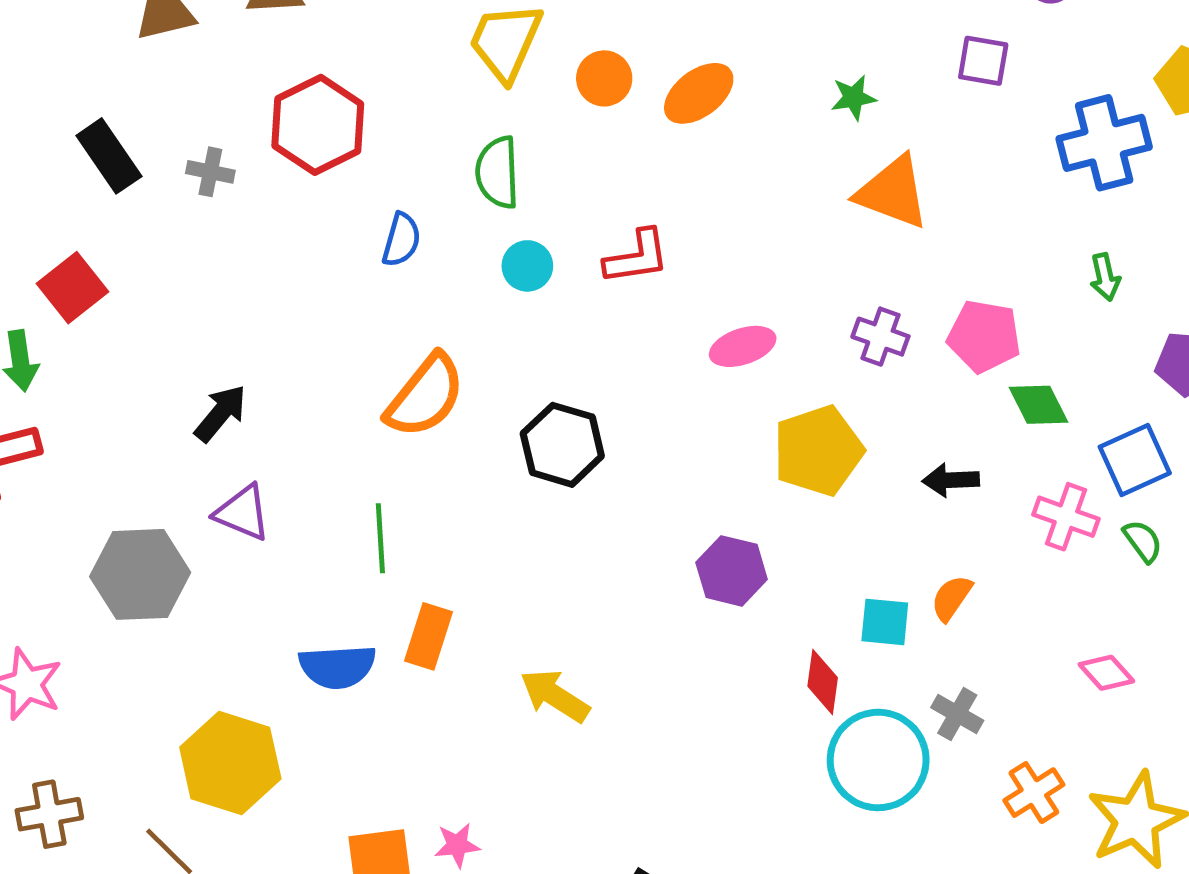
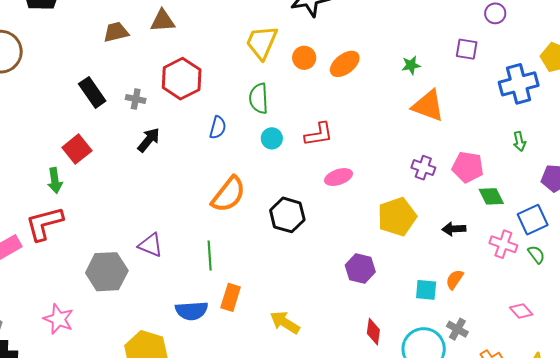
pink ellipse: (743, 346) -> (338, 177), moved
black arrow: (221, 413) -> (149, 140), moved
red diamond: (823, 682) -> (373, 332), moved

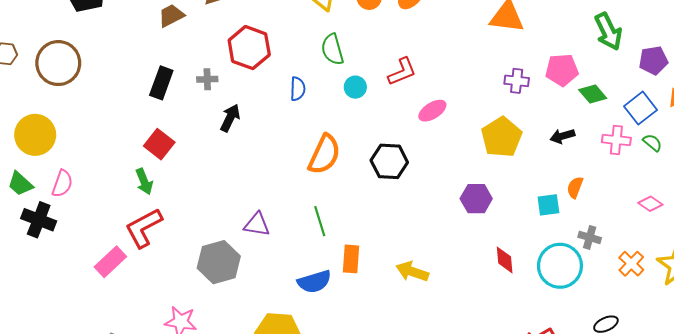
black rectangle: (92, 92) -> (161, 83), turned 68
green arrow: (519, 141) -> (608, 31), size x1.8

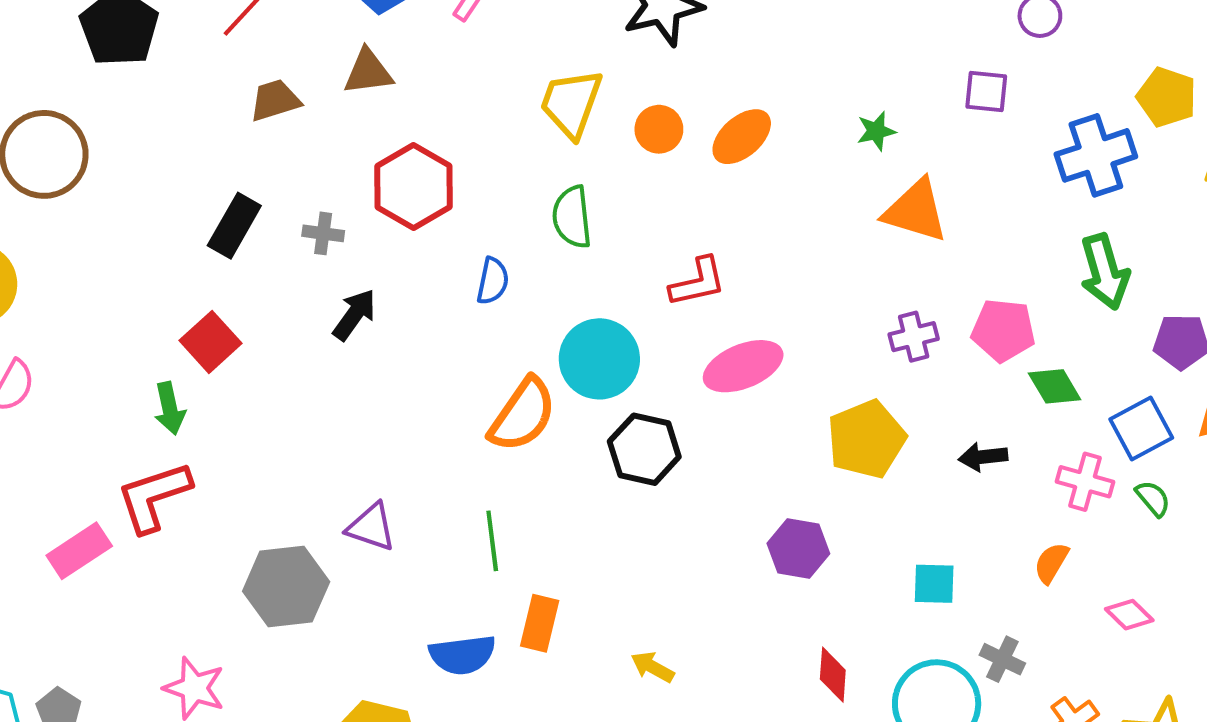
purple cross: (517, 81) -> (914, 337), turned -30
cyan circle: (355, 87) -> (599, 359), moved, size x1.8
pink ellipse: (432, 111) -> (743, 366), size x1.4
orange semicircle: (575, 187) -> (1051, 563), moved
yellow arrow: (412, 272) -> (653, 667), size x0.7

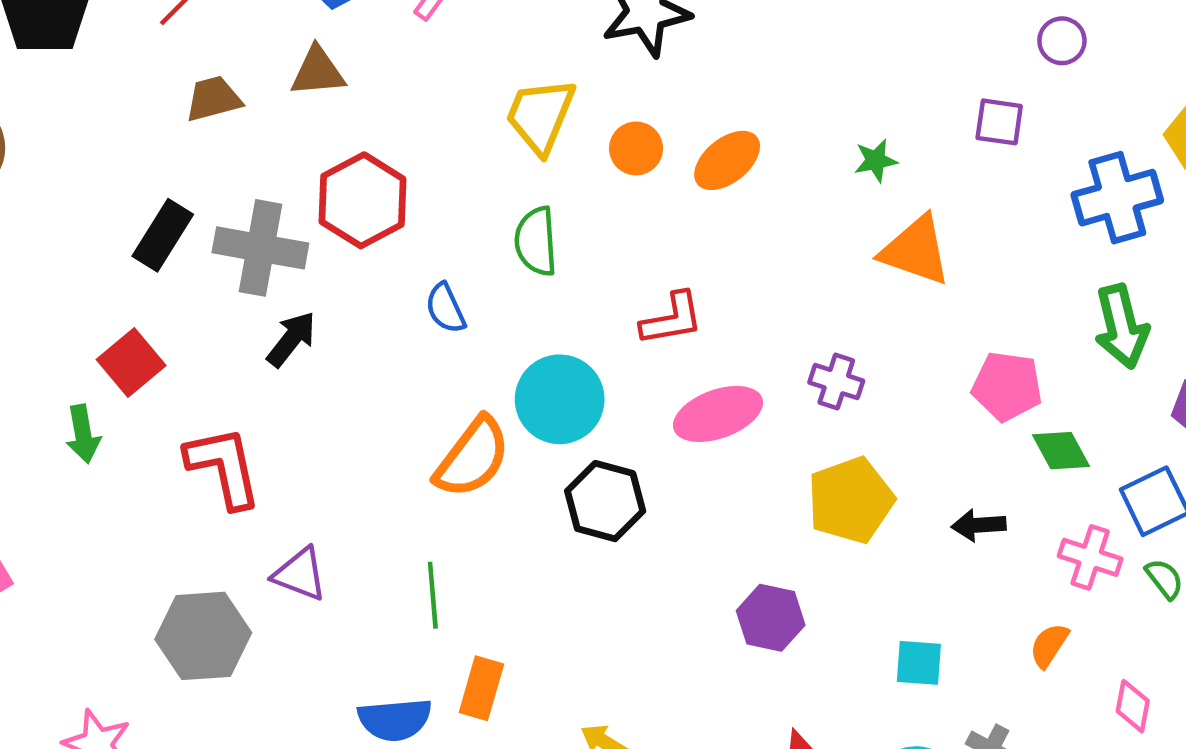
gray cross: (323, 233) -> (260, 248), size x2.0
blue semicircle: (493, 281) -> (445, 308), turned 141
purple cross: (914, 337) -> (836, 382), moved, turned 30
red L-shape: (154, 497) -> (224, 467), moved, turned 94
pink diamond: (1129, 615) -> (1133, 706), turned 54

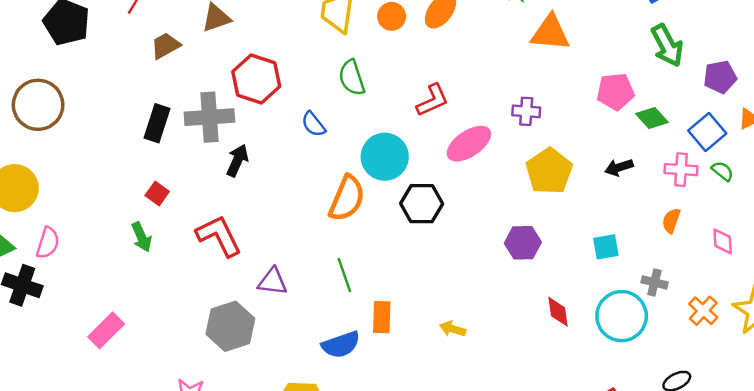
red square: (131, 363) -> (157, 194), size x0.7

